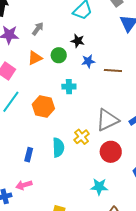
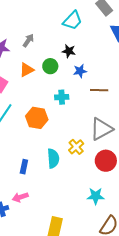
brown line: (113, 70) -> (99, 90), moved

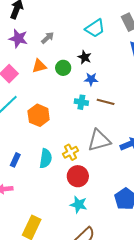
cyan cross: (62, 97) -> (81, 102), moved
red circle: (106, 161) -> (78, 176), moved

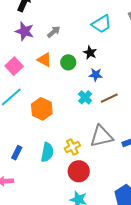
orange triangle: (39, 66) -> (44, 60), turned 42
cyan cross: (81, 102) -> (85, 97), turned 32
brown line: (106, 102) -> (109, 98), turned -42

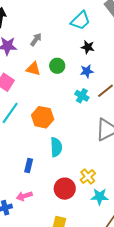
black star: (90, 53) -> (88, 47), moved
yellow cross: (72, 147) -> (88, 177), moved
cyan semicircle: (47, 152) -> (56, 147), moved
red circle: (79, 171) -> (65, 189), moved

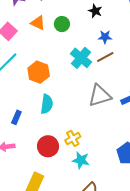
blue star: (87, 71) -> (105, 37), moved
cyan cross: (82, 96) -> (81, 58), size x1.5

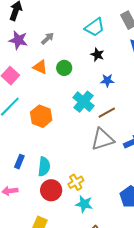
brown line: (105, 57) -> (107, 113), moved
cyan semicircle: (47, 104) -> (44, 167), moved

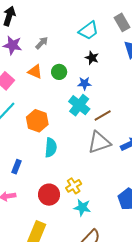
blue star: (107, 80) -> (84, 83), moved
cyan semicircle: (44, 167) -> (51, 148), moved

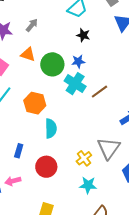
green circle: (59, 72) -> (52, 64), moved, size x1.5
gray triangle: (99, 142) -> (109, 148), moved, turned -30
yellow cross: (74, 186) -> (84, 158), moved
red circle: (49, 195) -> (46, 167), moved

